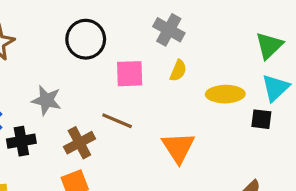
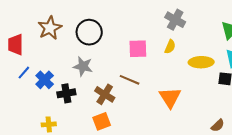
gray cross: (169, 30) -> (175, 20), moved
black circle: (86, 39) -> (89, 32), moved
brown cross: (79, 143) -> (105, 94), turned -30

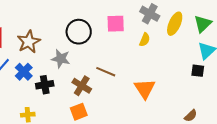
brown star: (50, 28) -> (29, 42), moved
black circle: (89, 32) -> (79, 32), moved
pink square: (138, 49) -> (116, 24), moved
yellow ellipse: (201, 62) -> (175, 24), moved, turned -65

